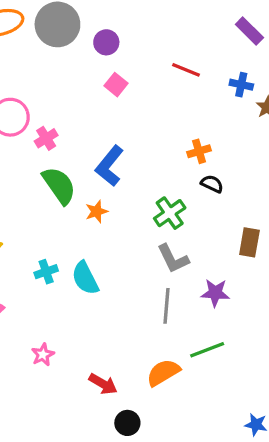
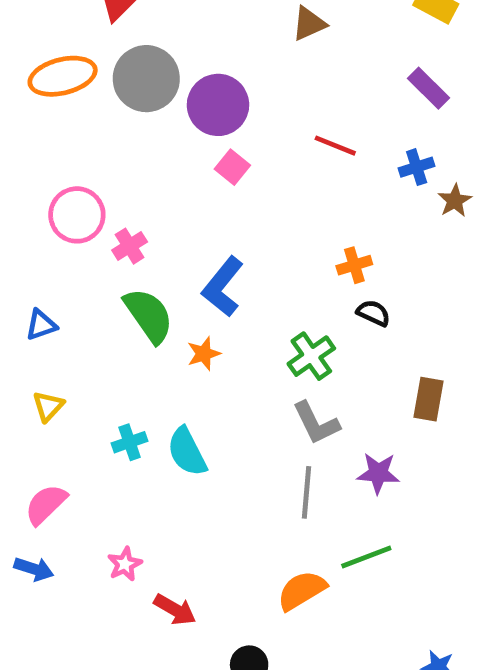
purple circle: (106, 42) -> (218, 105), size x1.6
blue cross: (241, 85) -> (417, 167), turned -30
red arrow: (103, 384) -> (175, 610), moved

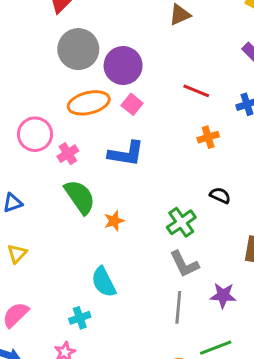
orange ellipse: (63, 76) -> (89, 103), moved
orange cross: (354, 265) -> (208, 137), moved
blue L-shape: (223, 287) -> (126, 154), moved, turned -120
cyan cross: (130, 442) -> (80, 318), moved

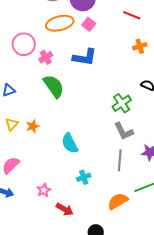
orange star: (114, 221) -> (33, 126), moved
cyan cross: (80, 318) -> (84, 177), moved

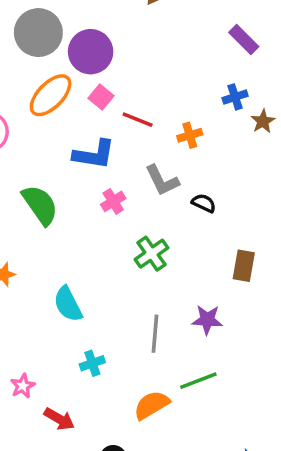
red line: (132, 15) -> (138, 120), moved
orange ellipse: (60, 23) -> (51, 95), turned -32
pink cross: (46, 57) -> (113, 201), moved
green cross: (122, 103) -> (152, 254), moved
gray L-shape: (124, 131) -> (162, 181), moved

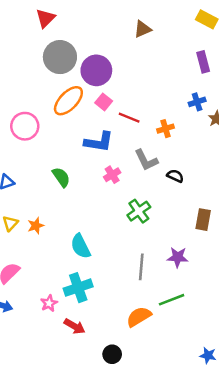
purple rectangle: (244, 40) -> (203, 62), turned 30
green semicircle: (40, 205) -> (61, 177), size x0.7
cyan cross: (92, 363) -> (78, 288), moved, size x1.6

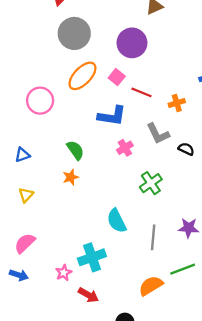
purple circle: (96, 70) -> (132, 43), moved
orange star: (36, 226) -> (71, 177), moved
cyan semicircle: (81, 246) -> (117, 221), moved

